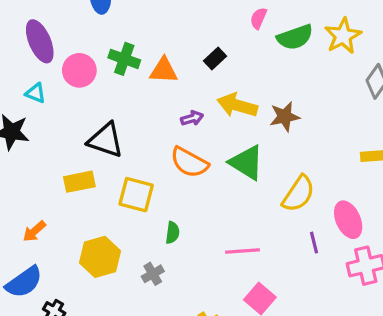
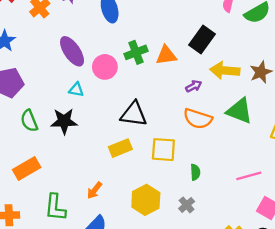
green cross: (124, 59) -> (136, 52), turned -30
black rectangle: (215, 59) -> (202, 40), size x1.6

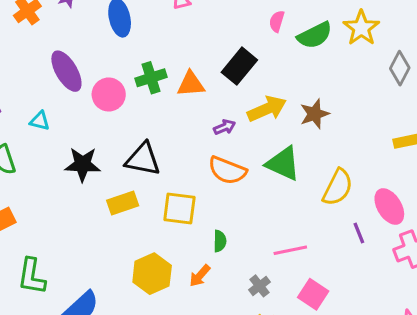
yellow arrow: (225, 70) -> (267, 109), turned 148
cyan triangle: (76, 90) -> (40, 121), moved
black star: (64, 121) -> (83, 164), moved
orange arrow: (94, 190) -> (200, 276), moved
gray cross: (187, 205) -> (260, 286), moved

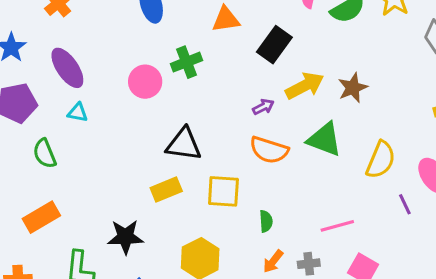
purple ellipse: (66, 71) -> (67, 68), moved
orange triangle: (191, 84) -> (226, 19), moved
black star: (83, 164) -> (125, 237), moved
orange arrow: (200, 276) -> (273, 261), moved
gray cross: (260, 286) -> (309, 264), turned 35

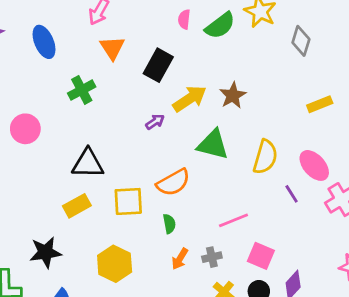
orange triangle: (226, 19) -> (112, 48), turned -48
pink circle: (145, 82) -> (25, 129), moved
orange semicircle: (269, 150) -> (173, 182), moved, turned -40

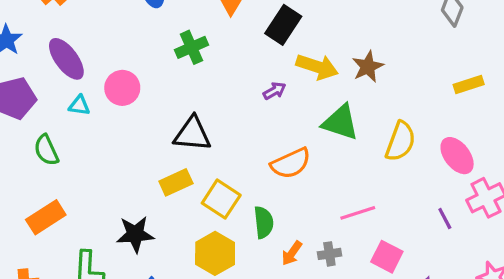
yellow arrow: (190, 99) -> (317, 67), turned 48
purple line: (292, 194) -> (445, 218), moved
yellow square: (128, 201) -> (221, 199), moved, turned 32
green semicircle: (169, 224) -> (264, 222), moved, size x1.4

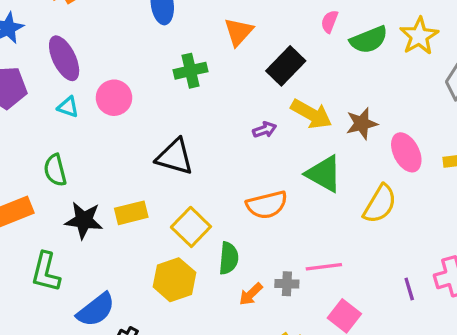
green semicircle: (46, 150) -> (55, 170), moved
pink ellipse: (457, 156) -> (406, 152), moved
yellow rectangle: (176, 182) -> (131, 213), moved
black star: (135, 234) -> (84, 220), moved
gray cross: (329, 254) -> (287, 284), moved

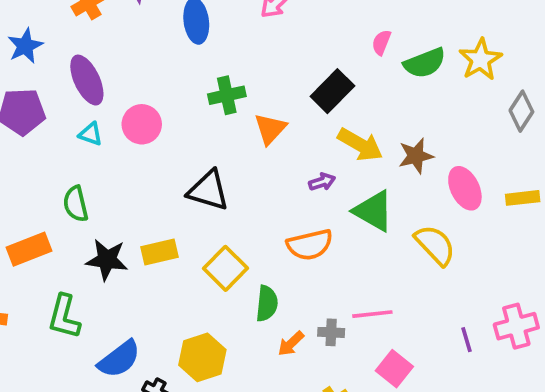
orange triangle: (239, 32) -> (270, 129), moved
purple arrow: (265, 130) -> (322, 182), moved
yellow semicircle: (380, 204) -> (435, 245), turned -75
yellow hexagon: (174, 280) -> (202, 357), moved

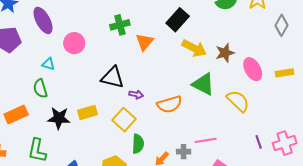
cyan triangle: (91, 134) -> (48, 64), moved
purple arrow: (322, 182) -> (136, 94), moved, turned 32
green semicircle: (267, 303) -> (138, 144), moved
purple line: (467, 340) -> (259, 142), moved

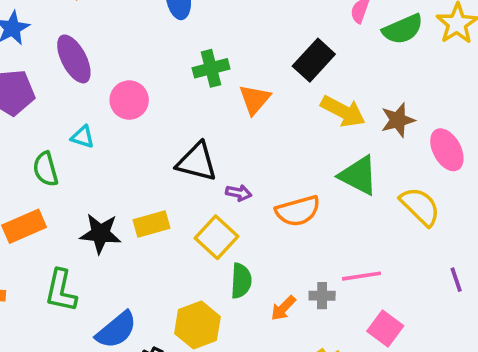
green semicircle: (40, 88) -> (46, 169), moved

